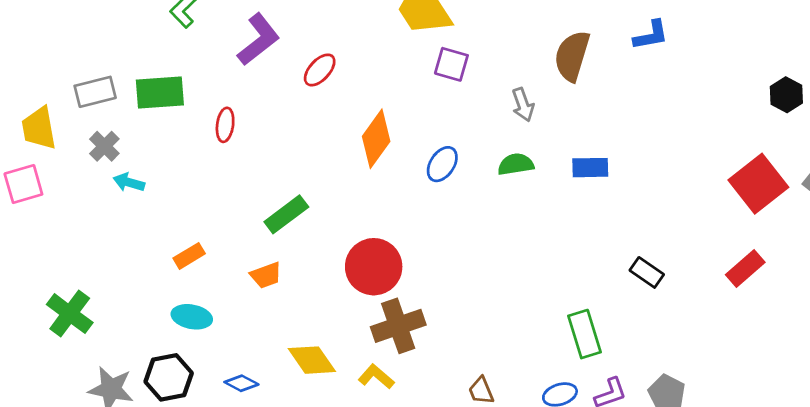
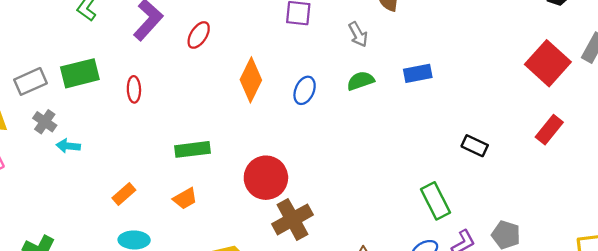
green rectangle: (286, 214) -> (192, 149), turned 40

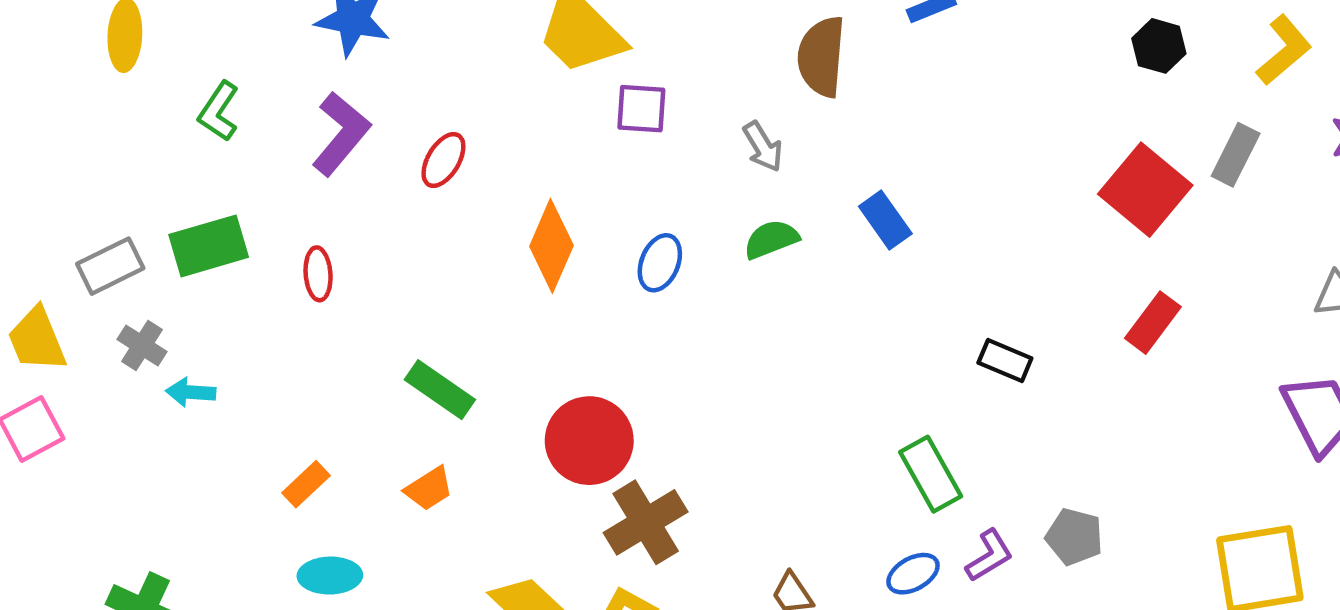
blue rectangle: (418, 73) -> (885, 220), turned 68
green rectangle: (192, 149) -> (440, 390), turned 44

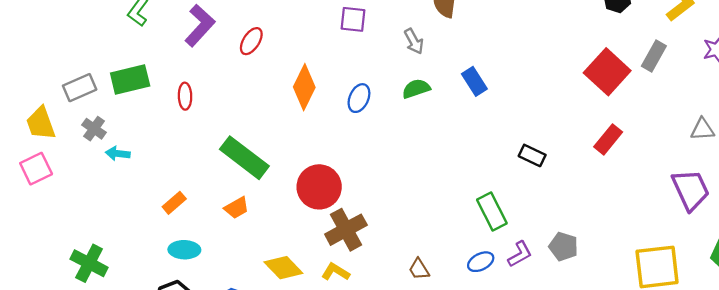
green rectangle: (440, 390) -> (244, 158), size x1.4

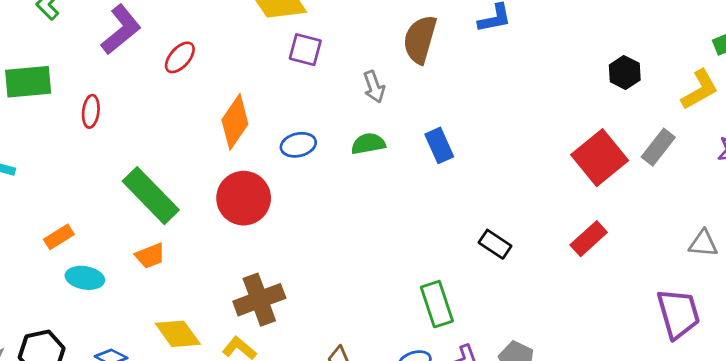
blue ellipse: (359, 98) -> (298, 145), turned 44
red circle: (319, 187) -> (244, 198), moved
orange trapezoid: (237, 208) -> (150, 256), moved
cyan ellipse: (184, 250) -> (85, 278), moved

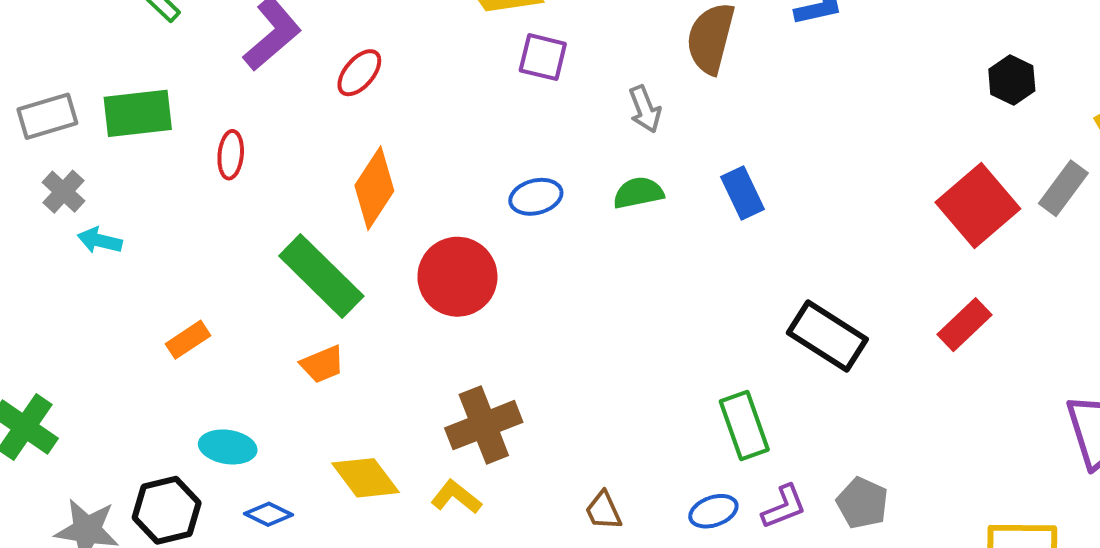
orange diamond: (235, 122) -> (374, 188), moved
black rectangle: (495, 244) -> (827, 336), size x1.6
cyan ellipse: (85, 278) -> (228, 447), moved

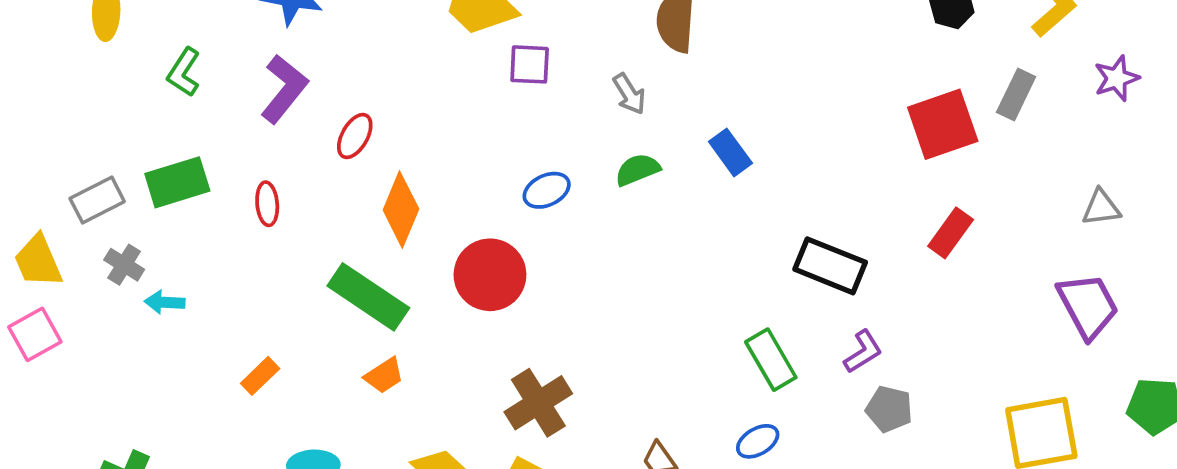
red ellipse: (359, 73) -> (355, 136), moved
red square: (978, 206) -> (943, 124), turned 32
purple L-shape: (784, 507) -> (863, 352), moved

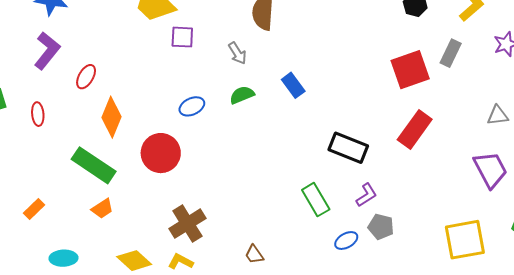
red rectangle: (951, 233) -> (415, 129), size x1.4
blue ellipse: (758, 441) -> (346, 241), moved

